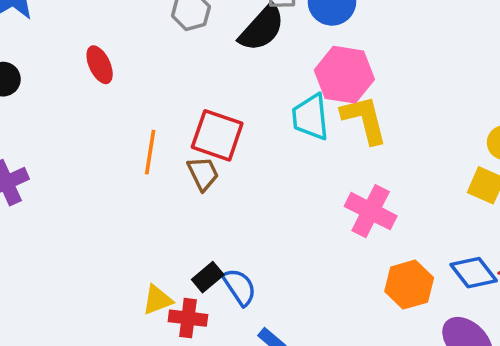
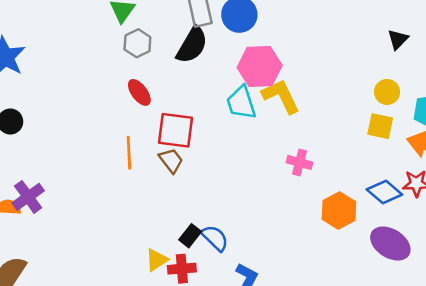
red ellipse: (100, 65) -> (139, 92), moved
pink cross: (371, 211) -> (300, 162), size x0.7

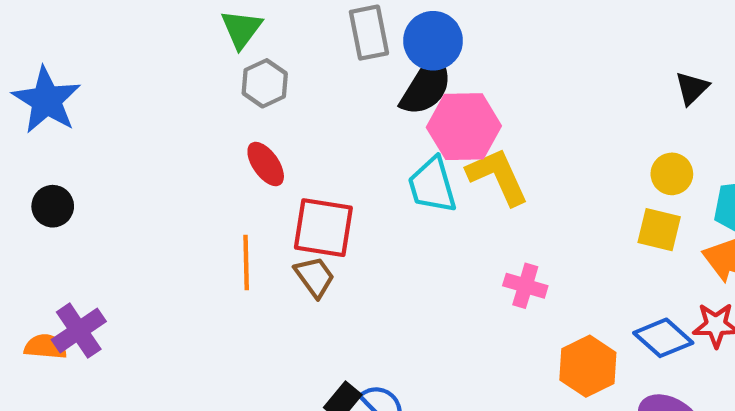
black semicircle: (192, 45) -> (426, 86), moved

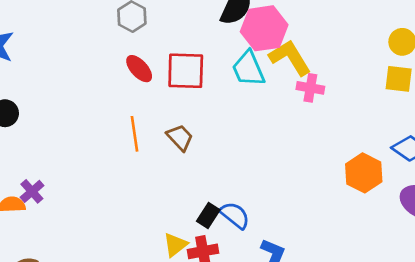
red square: (323, 228) -> (186, 71), moved
pink cross: (525, 286) -> (310, 88), moved
purple cross: (79, 331) -> (32, 191), size x0.7

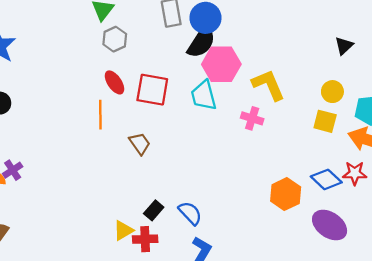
yellow L-shape: (290, 58) -> (268, 85), moved
orange line: (135, 134) -> (100, 115), moved
blue semicircle: (235, 215) -> (190, 213), moved

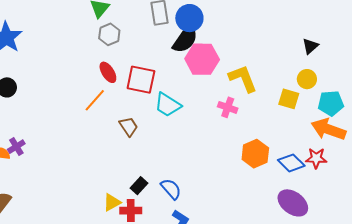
yellow circle: (332, 92) -> (307, 79), moved
cyan trapezoid: (204, 95) -> (168, 105), moved, turned -44
orange line: (100, 115) -> (95, 100), turned 40
yellow square: (325, 121) -> (289, 99), moved
orange hexagon: (286, 194) -> (255, 154), moved

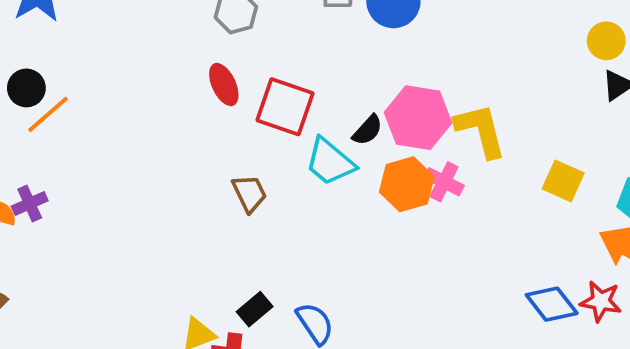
black semicircle: (185, 39) -> (368, 130), moved, size x0.6
pink hexagon: (202, 59) -> (418, 118), moved
yellow circle: (307, 79) -> (606, 41), moved
orange line: (95, 100) -> (48, 114), moved
orange hexagon: (255, 154) -> (407, 184), moved

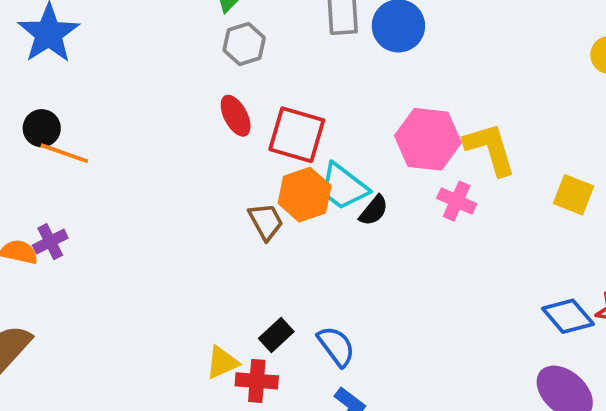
orange line: (48, 114) -> (64, 153), turned 63
black semicircle: (368, 130) -> (374, 211), moved
orange hexagon: (407, 184) -> (305, 195), moved

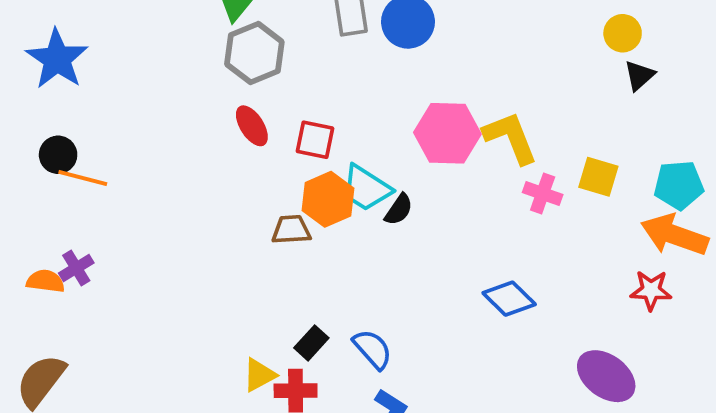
gray hexagon: (244, 44) -> (254, 53), size x1.4
red square: (297, 135) -> (315, 140), size x0.7
pink cross: (457, 201) -> (543, 194), moved
brown trapezoid: (266, 221) -> (291, 230), turned -60
blue diamond: (568, 316) -> (509, 299), moved

